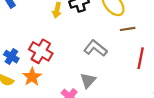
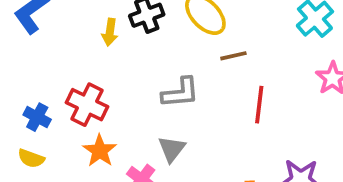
gray L-shape: (95, 48) -> (180, 93), turned 140
orange star: (32, 77) -> (100, 151), moved

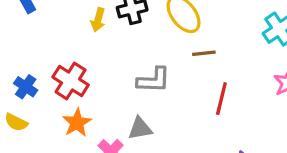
gray triangle: (172, 149) -> (140, 129), turned 35

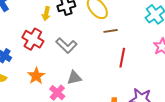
gray L-shape: (154, 80) -> (66, 45), moved, turned 45
red cross: (71, 81) -> (33, 39), moved

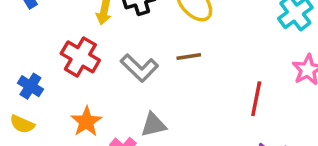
brown line: (111, 31) -> (189, 56), moved
red line: (122, 58) -> (256, 99), moved

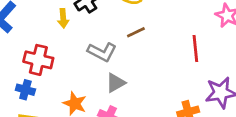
red cross: (80, 57) -> (38, 60), moved
gray triangle: (153, 125) -> (115, 83), moved

